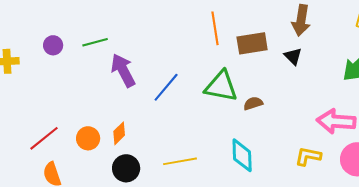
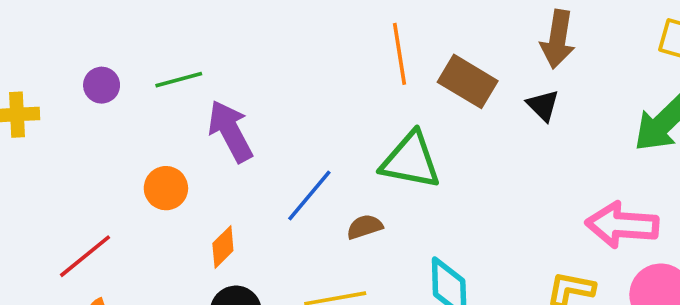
brown rectangle: (252, 43) -> (468, 81), turned 40
blue line: (166, 87) -> (309, 195), moved
brown semicircle: (253, 103) -> (365, 227), moved
orange circle: (88, 138) -> (166, 188), moved

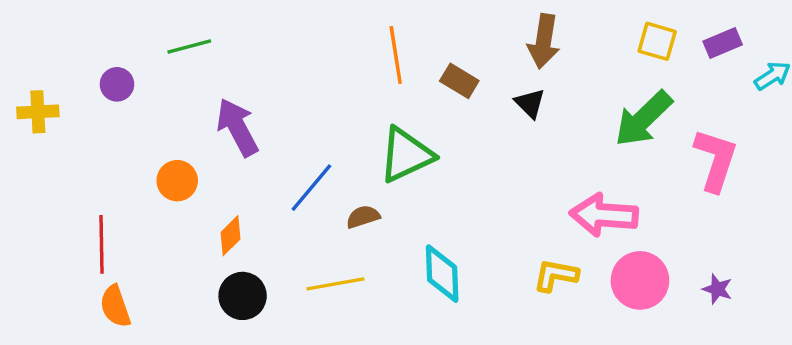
green line: (179, 80) -> (189, 46), moved
brown rectangle: (468, 81) -> (459, 81), size x0.7
green triangle: (411, 161) -> (406, 155), turned -36
red line: (85, 256) -> (102, 244), turned -52

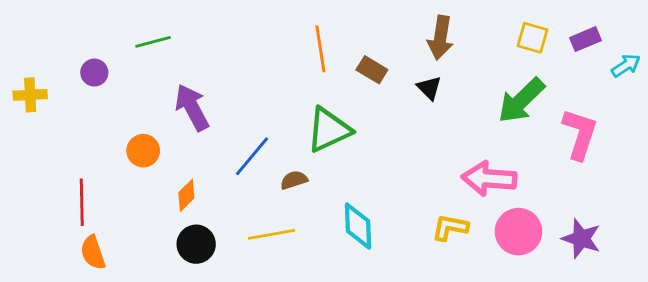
purple star: (717, 289) -> (581, 239), size x1.6

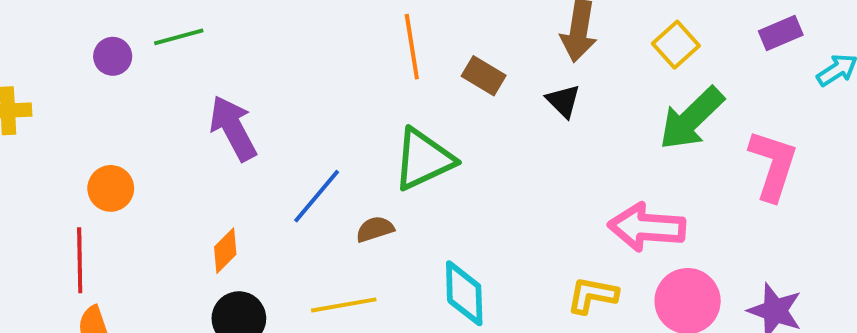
yellow square: (532, 38) -> (676, 45), moved, turned 32
purple circle: (94, 73) -> (113, 56), moved
orange circle: (143, 151) -> (111, 188), moved

